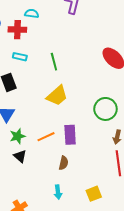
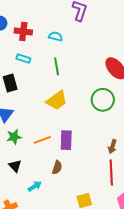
cyan semicircle: (32, 14) -> (56, 36), moved
green circle: (105, 109) -> (103, 100), moved
black triangle: (20, 156) -> (15, 166), moved
cyan arrow: (58, 192) -> (35, 186), moved, turned -120

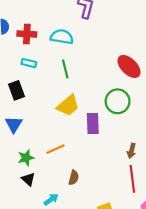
cyan semicircle: (56, 36) -> (62, 37), size x1.5
green star: (14, 137) -> (26, 158), moved
purple rectangle: (66, 140) -> (93, 123), moved

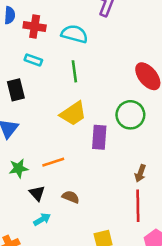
brown semicircle: (74, 178) -> (71, 197), turned -88
black triangle: (28, 179) -> (37, 193), moved

